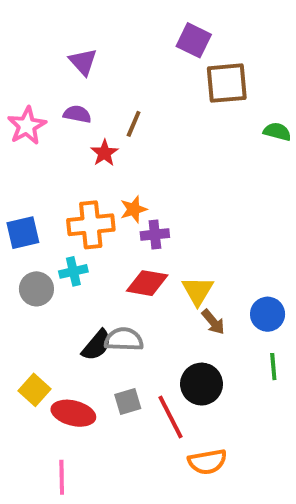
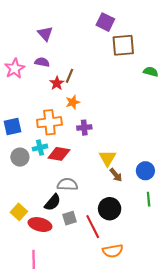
brown line: (134, 124) -> (69, 76), moved
orange star: (134, 209) -> (73, 102), moved
red diamond: (147, 283) -> (59, 154), moved
black semicircle: (97, 345) -> (53, 202), moved

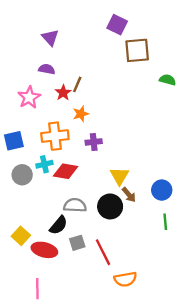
pink star: (15, 68) -> (29, 97), moved
black circle: (110, 209) -> (110, 206), moved

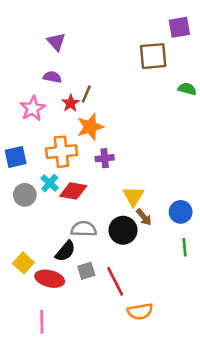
purple square: (117, 25) -> (179, 27), moved, turned -36
orange star: (81, 114) -> (90, 127), size x1.5
cyan cross: (44, 164) -> (50, 183), turned -35

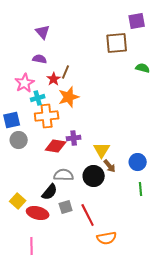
purple cross: (105, 158) -> (74, 138), moved
cyan cross: (50, 183) -> (38, 98), moved, turned 32
gray circle: (25, 195) -> (19, 140), moved

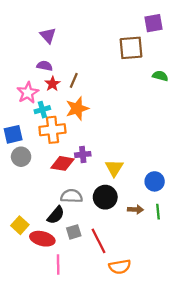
red star: (54, 79) -> (52, 84), moved
brown arrow: (110, 166) -> (136, 209), moved, turned -48
pink line: (32, 246) -> (58, 264), moved

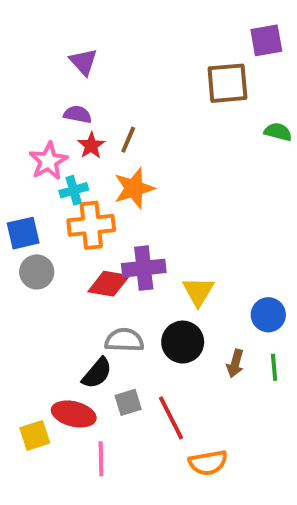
purple cross: (83, 154) -> (144, 268), size x1.5
brown arrow: (136, 209) -> (235, 363), turned 104
yellow square: (20, 225) -> (35, 435), moved, turned 30

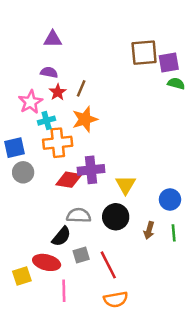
purple square: (266, 40) -> (169, 63), moved
purple triangle: (83, 62) -> (53, 39), turned -48
orange semicircle: (208, 463) -> (116, 299), moved

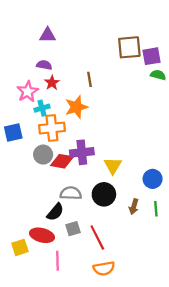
brown line: (81, 88) -> (90, 79), moved, turned -32
gray circle: (23, 172) -> (43, 155), moved

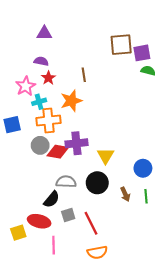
brown arrow: (134, 207) -> (125, 194), turned -40

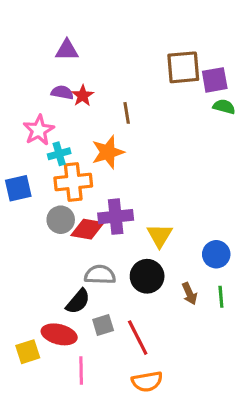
red star: (48, 78) -> (83, 96), moved

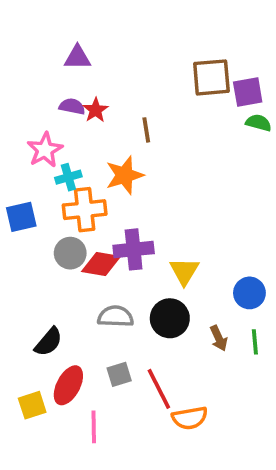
black semicircle: (78, 301) -> (48, 342), moved
red ellipse: (59, 334) -> (68, 385), turned -76
orange semicircle: (147, 382) -> (190, 418), moved

